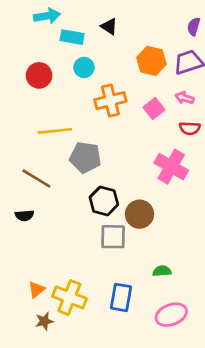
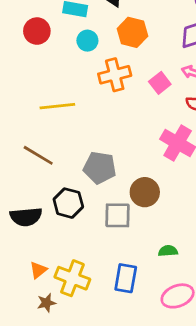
orange hexagon: (151, 61) -> (132, 32), moved
red circle: (39, 75) -> (37, 31), moved
gray pentagon: (85, 157) -> (100, 168), moved
black hexagon: (104, 201) -> (68, 203), moved
black semicircle: (25, 216) -> (26, 217), moved, size x1.6

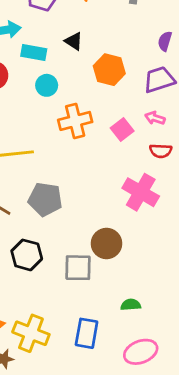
orange hexagon: (132, 32) -> (109, 70), moved
gray pentagon: (100, 168) -> (45, 199), moved

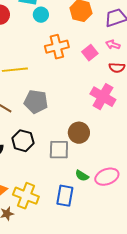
cyan circle: (47, 85) -> (41, 15), moved
green semicircle: (131, 305) -> (82, 176), moved, turned -144
pink ellipse: (141, 352) -> (107, 177), moved

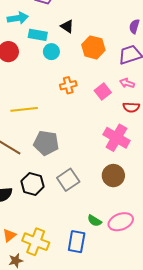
orange cross: (57, 47) -> (68, 85), size x0.7
brown circle: (79, 133) -> (113, 176), moved
gray square: (59, 150) -> (68, 180), moved, turned -35

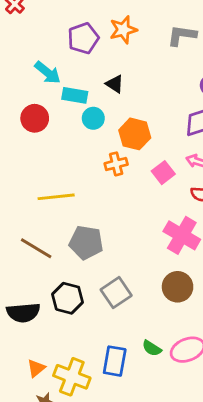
cyan arrow: (18, 18) -> (48, 73), turned 48
orange hexagon: (93, 47) -> (135, 134), moved
blue rectangle: (77, 242) -> (115, 361), moved

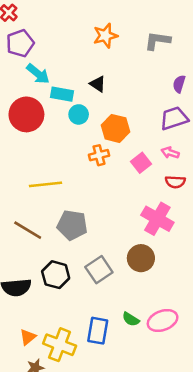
purple pentagon: (83, 38) -> (20, 43), moved
red circle: (35, 118) -> (26, 114), size x1.4
brown circle: (178, 287) -> (141, 258), moved

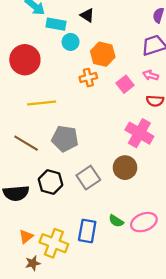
red circle: (26, 114) -> (25, 60), moved

